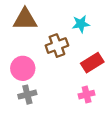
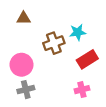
brown triangle: (25, 19) -> (24, 18), size x0.6
cyan star: (81, 24) -> (78, 32), moved

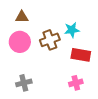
red rectangle: (87, 59) -> (81, 55), turned 42
pink circle: (21, 65) -> (20, 42), moved

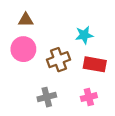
brown cross: (50, 40) -> (58, 60), moved
gray cross: (24, 83) -> (47, 97), moved

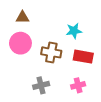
brown cross: (58, 60) -> (51, 52), turned 30

